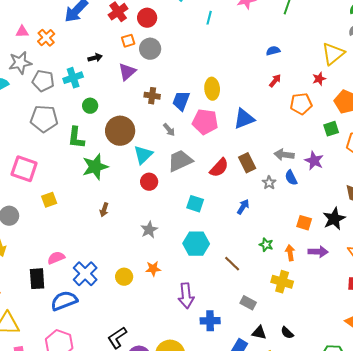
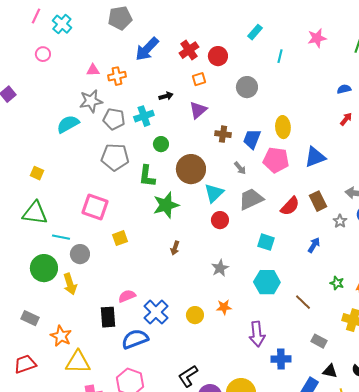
orange cross: (46, 38) -> (117, 76), turned 30
gray circle: (150, 49) -> (247, 87), moved

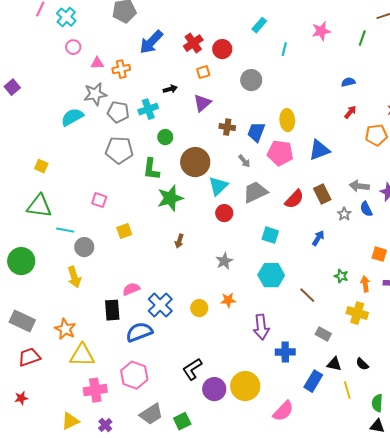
pink circle: (43, 54) -> (73, 47), moved
pink square: (95, 207) -> (99, 200), size x0.6
green circle: (44, 268) -> (21, 261), moved
gray rectangle: (30, 318) -> (22, 321), moved, size x1.4

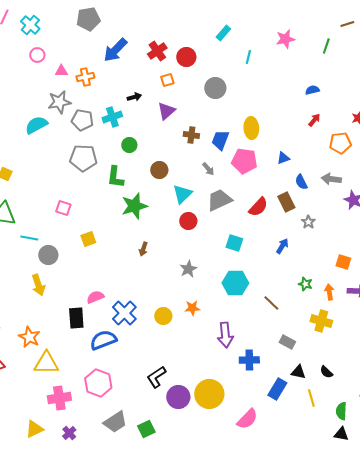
blue triangle: (319, 150) -> (283, 158), size x0.6
brown circle: (195, 162) -> (159, 170), size x0.6
gray arrow: (359, 186) -> (331, 179), moved
blue semicircle: (366, 209) -> (301, 182), moved

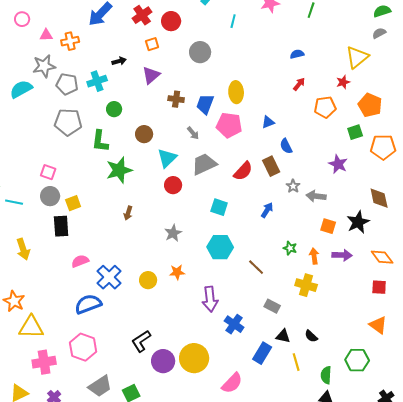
gray arrow: (331, 179) -> (316, 196), moved
gray circle: (48, 255) -> (50, 196), moved
black rectangle: (76, 318) -> (61, 226), moved
blue cross: (249, 360) -> (234, 324), turned 36

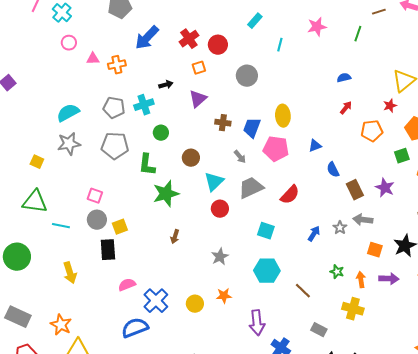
gray star: (44, 66) -> (69, 144), moved
brown rectangle: (271, 166) -> (355, 190), moved
gray star: (293, 186) -> (340, 228), moved

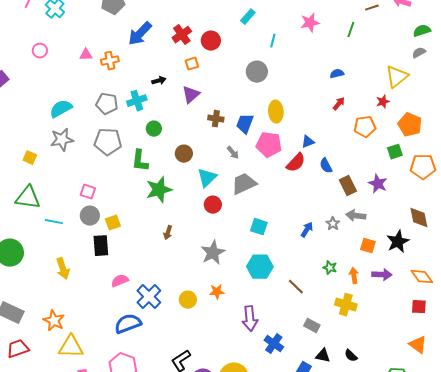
pink circle: (69, 43) -> (40, 51), moved
gray circle: (247, 76) -> (257, 72), moved
red semicircle: (290, 195) -> (296, 163), moved
gray star: (220, 257) -> (213, 253), size x1.4

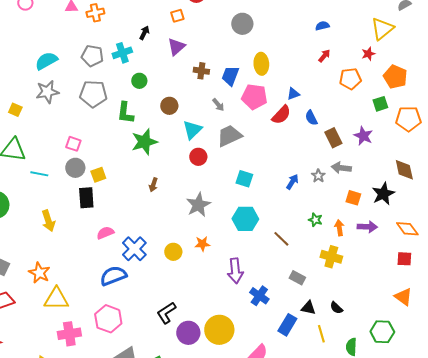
black arrow: (159, 81) -> (144, 33), turned -48

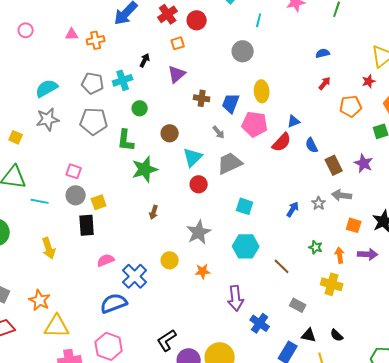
yellow circle: (173, 252) -> (170, 260), moved

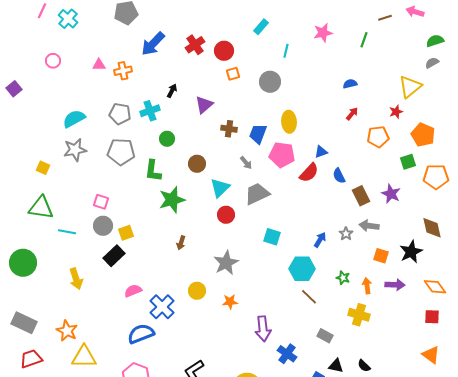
orange square: (178, 43) -> (233, 74), moved
black rectangle: (87, 225) -> (114, 256), turned 50
cyan hexagon: (246, 246) -> (302, 269), moved

